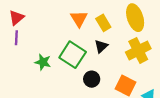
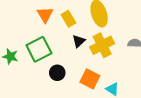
black triangle: (101, 46) -> (79, 41), moved
green square: (73, 55) -> (39, 49), turned 30

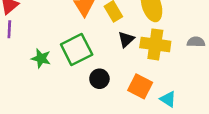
yellow cross: (102, 45) -> (155, 44), turned 35

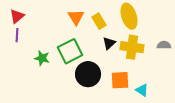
black circle: (99, 79) -> (88, 74), size x1.6
orange square: (140, 86) -> (120, 80), turned -30

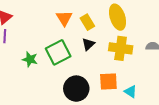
black triangle: (109, 43) -> (88, 44), moved
black circle: (88, 74) -> (76, 89), moved

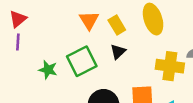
yellow cross: (121, 48) -> (170, 66), moved

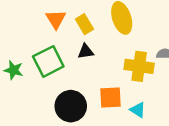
black triangle: (118, 52) -> (86, 51), turned 35

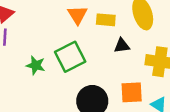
yellow rectangle: (84, 24) -> (106, 20), turned -54
black triangle: (86, 51) -> (122, 46), moved

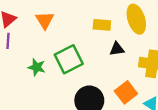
orange triangle: (77, 15) -> (45, 20), moved
orange square: (132, 92) -> (126, 92), turned -35

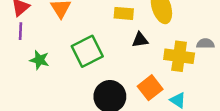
green star: (37, 67) -> (39, 60), moved

